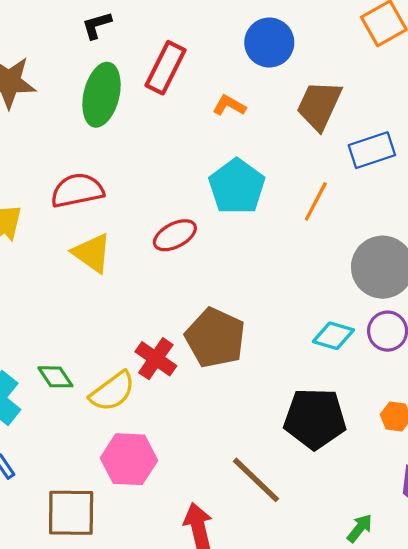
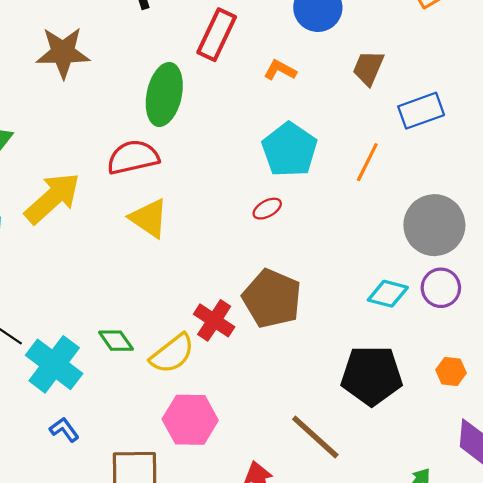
green ellipse: (102, 95) -> (164, 94), moved
brown trapezoid: (319, 105) -> (368, 68), size x0.7
red ellipse: (175, 235) -> (267, 209), moved, size x0.7

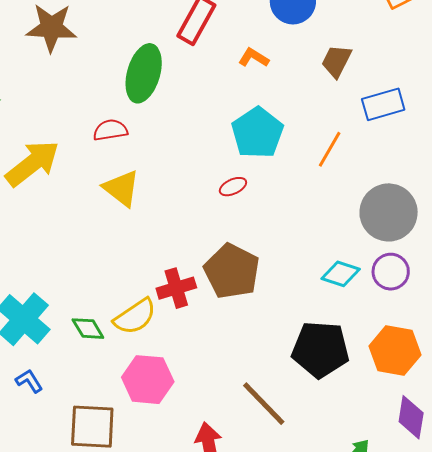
red semicircle: (133, 157) -> (110, 130), size x0.7
red cross: (214, 320) -> (176, 288), turned 36
green diamond: (116, 341) -> (88, 329), moved
orange hexagon: (451, 371) -> (395, 351), size x1.8

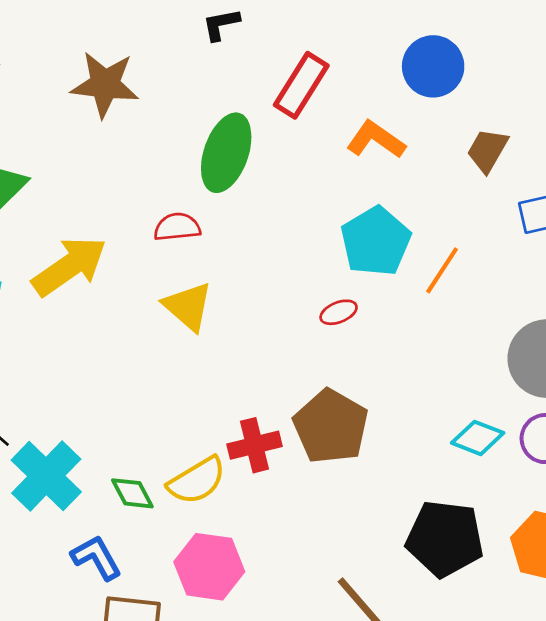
orange L-shape: (254, 58) -> (376, 140), size x1.4
orange line: (330, 149) -> (442, 270), moved
blue L-shape: (29, 381) -> (96, 557), moved, size x1.4

